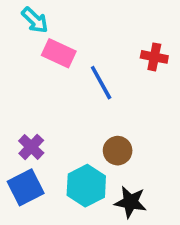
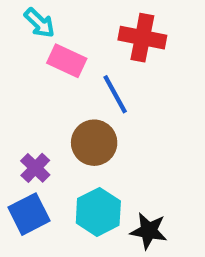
red cross: (154, 57) -> (142, 38), moved, size x1.5
brown circle: (118, 151) -> (94, 143), moved, size x1.4

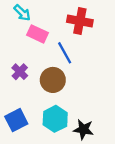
purple cross: (35, 168) -> (20, 72), moved

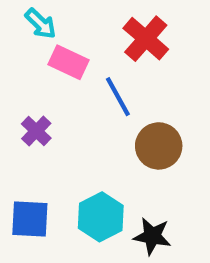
red cross: (80, 21) -> (146, 39), turned 30
brown circle: (53, 80) -> (159, 146), moved
blue square: (16, 120) -> (30, 219), turned 30

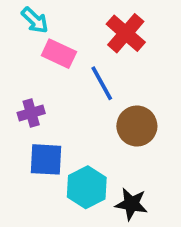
purple cross: (36, 131) -> (31, 113), turned 30
blue square: (30, 219) -> (46, 159), moved

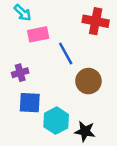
red cross: (126, 33) -> (96, 21), moved, turned -30
pink rectangle: (59, 54) -> (38, 34), turned -36

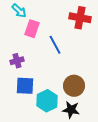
pink rectangle: (38, 34) -> (32, 29), turned -60
brown circle: (88, 81) -> (74, 86), moved

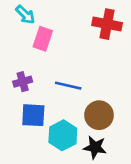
blue line: (55, 45) -> (68, 86), moved, turned -48

